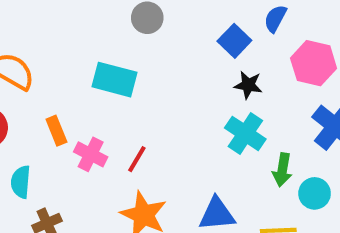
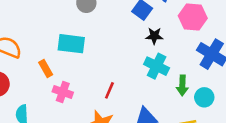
orange rectangle: (56, 131) -> (46, 69), moved
red line: (137, 159) -> (109, 90), moved

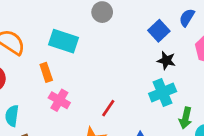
cyan rectangle: (71, 44) -> (63, 41), moved
cyan cross: (157, 66) -> (163, 93), turned 30

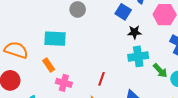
cyan cross: (163, 93) -> (138, 56), turned 30
green arrow: (186, 118) -> (160, 71), turned -42

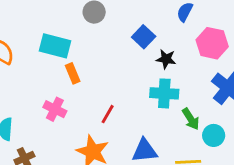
blue square: (123, 12) -> (144, 37), moved
orange rectangle: (49, 65) -> (73, 73), moved

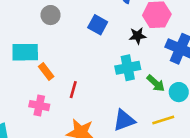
black star: (166, 59) -> (138, 36), moved
red line: (108, 114) -> (73, 90), moved

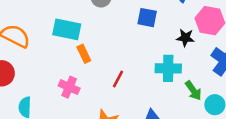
blue square: (98, 25) -> (147, 18), turned -30
red line: (73, 90) -> (118, 79), moved

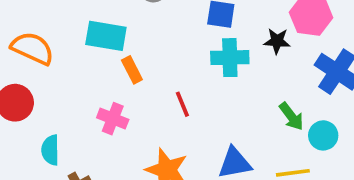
cyan cross: (168, 68) -> (230, 58), moved
red line: (118, 79) -> (182, 104), turned -48

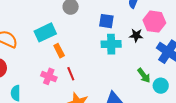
cyan rectangle: (106, 36) -> (45, 32), turned -35
red line: (182, 104) -> (71, 74), moved

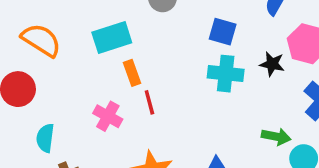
red line: (71, 74) -> (149, 102), moved
green arrow: (144, 75) -> (276, 137), turned -49

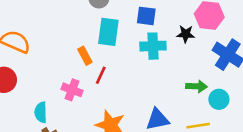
cyan rectangle: (112, 38) -> (108, 32), moved, turned -56
red line: (149, 102) -> (101, 75), turned 48
cyan semicircle: (45, 138) -> (41, 112), moved

